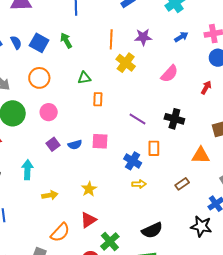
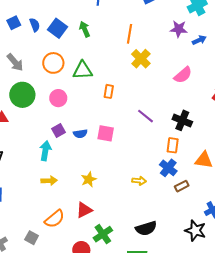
purple star: (143, 37) -> (179, 29), moved
green triangle: (84, 78) -> (83, 70), moved, size x1.5
orange rectangle: (154, 148) -> (173, 145), moved
blue cross: (133, 161) -> (168, 168), moved
cyan arrow: (27, 170) -> (45, 151), moved

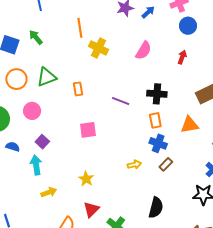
blue semicircle: (80, 134) -> (13, 147), moved, turned -136
brown rectangle: (182, 186) -> (166, 164), moved
black semicircle: (146, 228) -> (156, 208), turned -40

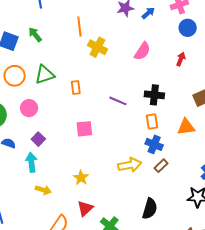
yellow arrow: (134, 165) -> (130, 165), size x1.6
yellow arrow: (49, 192) -> (43, 190), turned 35

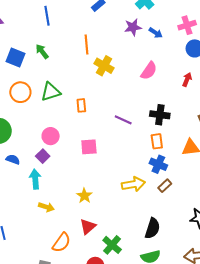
blue arrow: (148, 13) -> (156, 33), turned 72
pink circle: (29, 108) -> (51, 136), moved

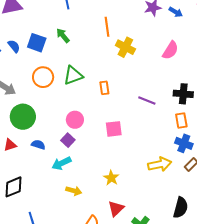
cyan arrow: (35, 179) -> (61, 163), turned -108

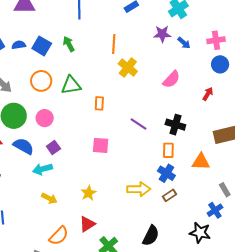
blue semicircle: (14, 46) -> (19, 45), turned -72
pink circle: (75, 120) -> (45, 118), moved
blue semicircle: (38, 145) -> (23, 146), size x1.5

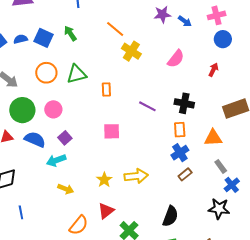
orange line: (114, 44) -> (115, 29), turned -48
blue cross: (166, 173) -> (180, 153), turned 30
yellow arrow: (139, 189) -> (136, 176), moved
gray rectangle: (225, 190) -> (221, 166), moved

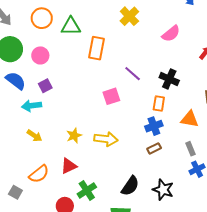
orange rectangle: (106, 90) -> (96, 48), size x1.6
pink square: (112, 131) -> (111, 96), moved, turned -30
black star: (219, 209) -> (163, 190), moved

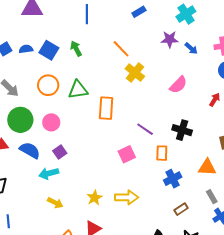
orange rectangle: (159, 104) -> (162, 153), moved
brown rectangle: (154, 148) -> (181, 209), moved

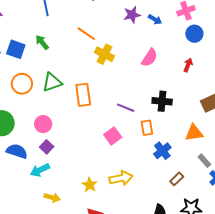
pink circle: (51, 122) -> (43, 124), moved

